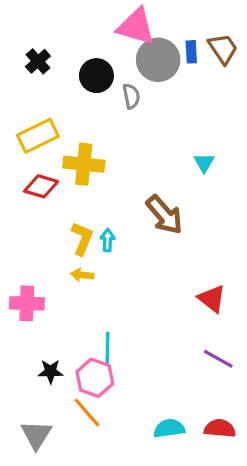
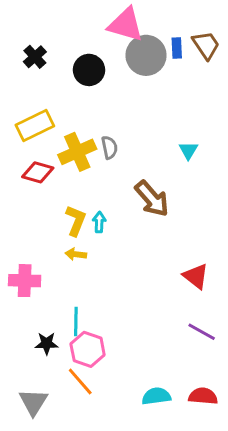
gray semicircle: (131, 96) -> (109, 147), moved
yellow cross: (84, 164) -> (77, 152), turned -30
cyan line: (108, 348) -> (76, 322), moved

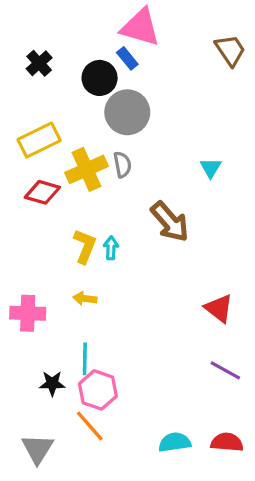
blue rectangle: (177, 48) -> (127, 58), moved, turned -36
gray circle: (146, 55) -> (127, 112), moved
yellow arrow: (76, 254) -> (85, 298), moved

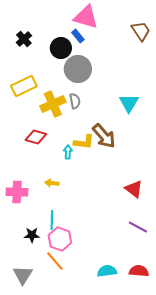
cyan triangle: (211, 168) -> (129, 103), size x1.5
red diamond: (42, 192) -> (36, 137), moved
yellow L-shape: (85, 246) -> (84, 142), moved, turned 75

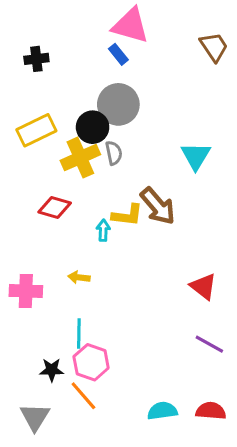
black cross: (24, 39) -> (36, 59), turned 35
black circle: (61, 48) -> (93, 127), moved
black star: (32, 235) -> (52, 370), moved

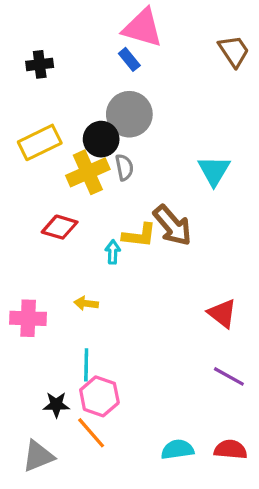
gray triangle: (35, 417) -> (38, 456), turned 36

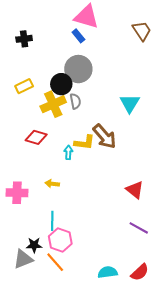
yellow rectangle: (40, 142) -> (24, 86), size x0.7
red semicircle: (231, 449) -> (140, 272), turned 132
gray triangle: (38, 456) -> (23, 259), moved

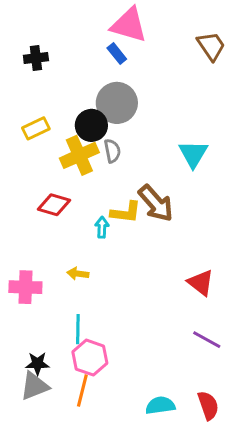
black star: (34, 245) -> (37, 364), moved
orange line: (55, 262) -> (82, 391), turned 55
red semicircle: (140, 272) -> (208, 405), turned -66

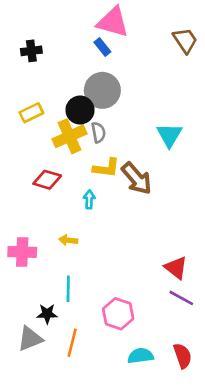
yellow L-shape: (126, 212) -> (106, 168), moved
red triangle: (201, 283) -> (176, 268), moved
pink hexagon: (90, 358) -> (118, 314), moved
black star: (37, 364) -> (47, 314), moved

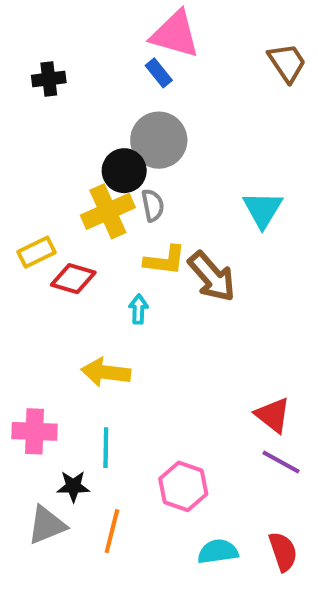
yellow rectangle: (31, 113) -> (37, 252), moved
yellow arrow: (68, 240) -> (106, 372), size x1.6
pink cross: (22, 252) -> (35, 431), moved

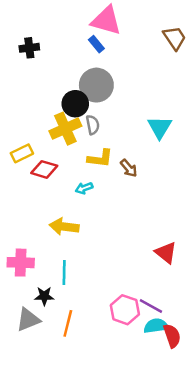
brown arrow: (212, 277) -> (129, 168), size x0.6
cyan arrow: (138, 309) -> (84, 188), turned -112
purple line: (281, 462) -> (151, 306), moved
pink hexagon: (183, 486) -> (125, 310), moved
cyan semicircle: (218, 552) -> (156, 326), moved

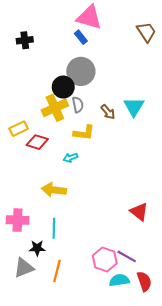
brown arrow: (129, 168) -> (108, 112), moved
cyan semicircle: (156, 326) -> (119, 280), moved

